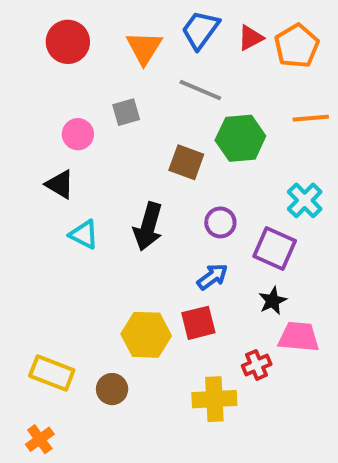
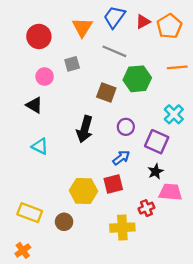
red circle: (68, 42) -> (39, 36), moved
cyan triangle: (84, 235) -> (40, 146), moved

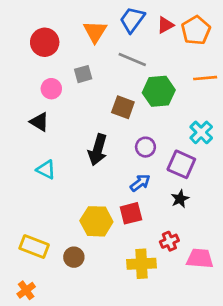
pink trapezoid: (170, 192) -> (200, 258), moved

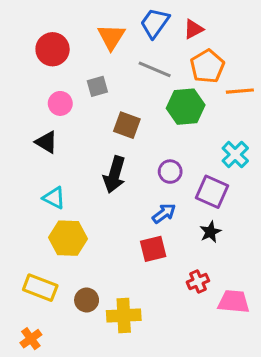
orange pentagon: (196, 30) -> (207, 66), moved
brown square: (123, 107) -> (127, 125), moved
yellow hexagon: (96, 221) -> (68, 238), moved
yellow cross: (142, 264) -> (124, 315), moved

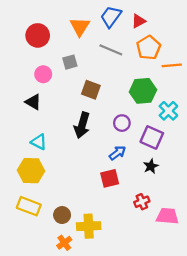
green hexagon: (186, 107) -> (143, 91), moved
yellow hexagon: (68, 238) -> (31, 171), moved
orange cross: (31, 339) -> (64, 243), moved

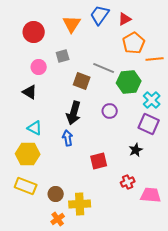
gray line: (111, 50) -> (104, 68), moved
purple square: (152, 137) -> (149, 124), moved
blue arrow: (117, 153) -> (68, 138), moved, turned -63

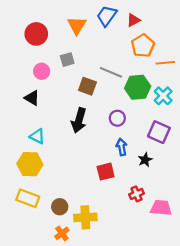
cyan cross: (152, 100) -> (163, 96), moved
blue arrow: (68, 138) -> (122, 147), moved

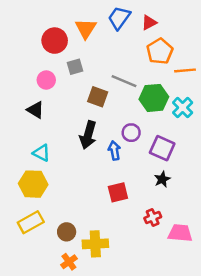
red circle: (36, 34) -> (55, 41), moved
purple square: (159, 132) -> (162, 148), moved
blue arrow: (122, 147) -> (114, 151), moved
yellow rectangle: (28, 198) -> (31, 222), turned -50

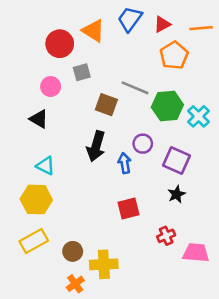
orange triangle: (86, 29) -> (93, 31), turned -30
orange line: (185, 70) -> (201, 28), moved

